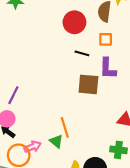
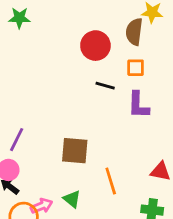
brown square: (88, 84) -> (75, 151), moved
orange line: (65, 127) -> (111, 181), moved

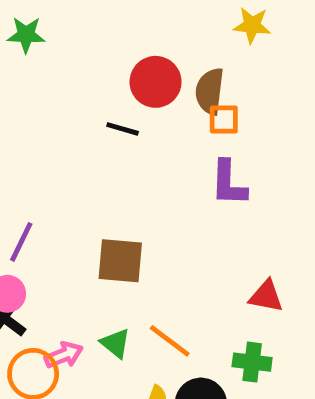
brown semicircle: (134, 32) -> (210, 91), moved
black line: (105, 86) -> (123, 129), moved
orange line: (111, 181) -> (170, 341), moved, turned -36

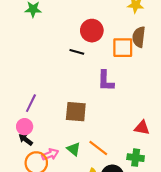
brown semicircle: (210, 91) -> (139, 37), moved
orange square: (224, 120) -> (123, 48), size x1.5
purple L-shape: (229, 183) -> (106, 81), moved

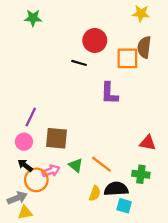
brown square: (76, 112) -> (57, 138), moved
black arrow: (26, 139) -> (25, 165), moved

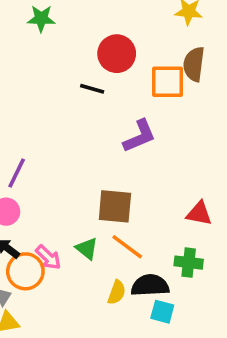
green star: (33, 18) -> (41, 19), moved
purple L-shape: (109, 93) -> (139, 136), turned -115
brown square: (57, 138) -> (115, 206), moved
pink arrow: (51, 171) -> (48, 257), turned 66

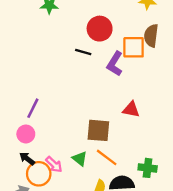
purple L-shape: (139, 136) -> (115, 64), moved, turned 145
red triangle: (199, 213) -> (131, 109), moved

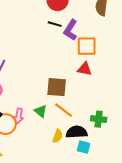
orange square: (134, 47) -> (87, 46), moved
black line: (83, 52) -> (55, 24), moved
pink arrow: (54, 164) -> (19, 116), turned 56

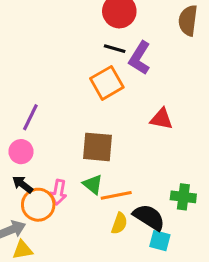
orange square: (87, 46) -> (107, 83), moved, turned -30
brown square: (57, 87) -> (97, 147), moved
orange line: (64, 110) -> (116, 195), moved, turned -48
black semicircle: (77, 132) -> (149, 217), turned 35

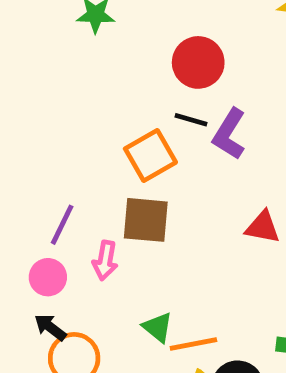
orange square: (107, 83) -> (150, 156), moved
brown square: (97, 147) -> (146, 220), moved
pink arrow: (58, 192) -> (105, 260), moved

